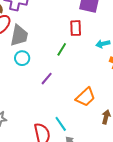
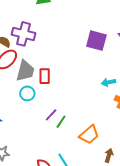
red rectangle: (76, 28) -> (45, 76), moved
green line: (62, 49) -> (61, 122), moved

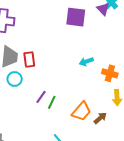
cyan arrow: (108, 82) -> (86, 61), moved
brown arrow: (109, 155) -> (100, 118), moved, turned 40

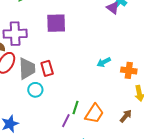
purple square: (76, 17) -> (56, 23), moved
purple line: (41, 97) -> (66, 121), moved
orange trapezoid: (81, 111) -> (94, 113), moved

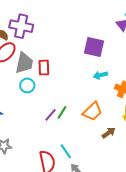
purple square: (56, 23) -> (94, 47), moved
orange trapezoid: (94, 113) -> (92, 111), moved
purple line: (66, 121) -> (51, 115), moved

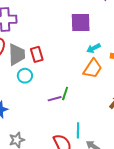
orange trapezoid: (92, 111) -> (93, 68), moved
purple line: (51, 115) -> (55, 99), turned 48
cyan line: (66, 151) -> (78, 130), turned 49

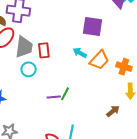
cyan arrow: (93, 48) -> (80, 53), moved, turned 48
orange trapezoid: (93, 68) -> (99, 60), moved

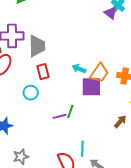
purple square: (93, 27) -> (91, 87), moved
gray trapezoid: (24, 47) -> (37, 46), moved

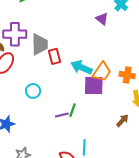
purple triangle: (111, 13) -> (102, 19), moved
cyan arrow: (79, 69) -> (81, 67), size x1.5
red rectangle: (43, 72) -> (55, 56), moved

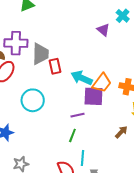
cyan circle: (33, 91) -> (33, 100), size x1.5
green line: (73, 110) -> (72, 135), moved
purple line: (62, 115) -> (77, 115), moved

